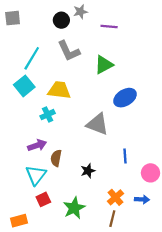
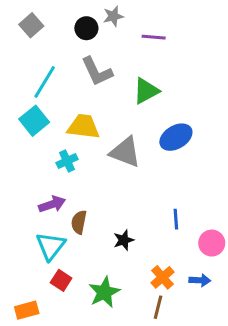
gray square: (13, 18) -> (31, 25), moved, turned -35
gray triangle: (97, 124) -> (125, 152), moved
red square: (43, 199) -> (61, 280), turned -32

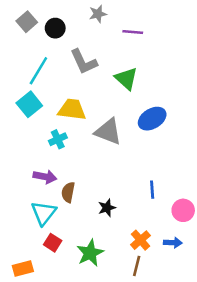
black circle: (86, 28) -> (55, 28), moved
green triangle: (146, 91) -> (126, 79), turned -50
purple arrow: (52, 204) -> (45, 177), turned 30

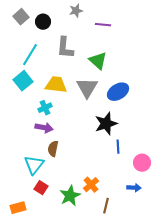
gray L-shape: (84, 62) -> (65, 48), turned 30
gray triangle: (108, 132) -> (87, 88), moved, turned 40
purple arrow: (45, 177) -> (44, 128), moved
black star: (107, 208) -> (106, 124), moved, size x1.6
orange cross: (141, 240) -> (91, 185), moved

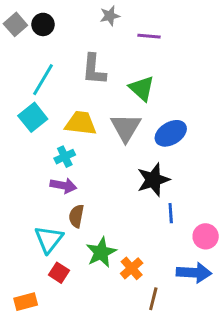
gray square: (21, 17) -> (15, 24), moved
black circle: (43, 22) -> (43, 24), moved
blue arrow: (134, 188) -> (194, 273), size x1.6
green star: (70, 196) -> (101, 252), moved

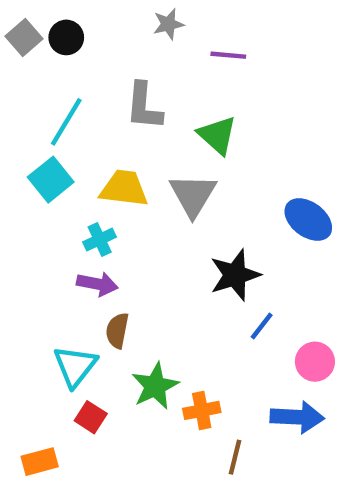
blue ellipse: (171, 133) -> (308, 220), moved, turned 68
blue line: (171, 213) -> (262, 326), turned 42
orange cross: (132, 268) -> (202, 410), turned 30

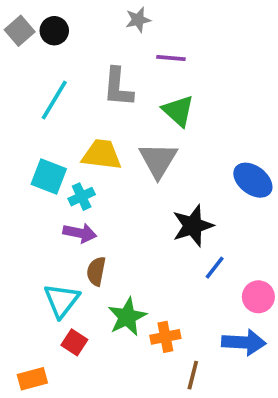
purple line: (228, 55) -> (171, 58), moved
cyan square: (51, 180) -> (49, 176), moved, turned -30

